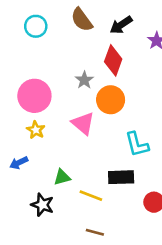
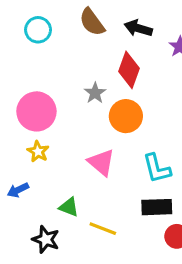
black arrow: (121, 25) -> (138, 28), turned 50
pink triangle: (83, 123) -> (101, 162), moved
green triangle: (62, 177) -> (69, 207), turned 36
black rectangle: (121, 177) -> (157, 207), moved

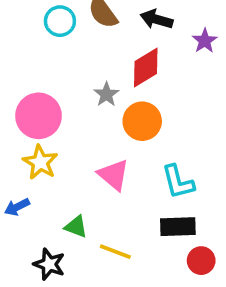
cyan circle: (38, 30) -> (60, 21), moved
red diamond: (129, 70) -> (146, 68), turned 39
yellow star: (38, 152) -> (40, 162), size x1.4

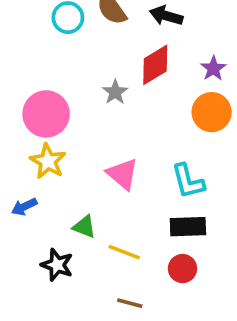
purple star: (205, 41) -> (213, 68), moved
orange circle: (142, 121) -> (212, 112), moved
red circle: (201, 261) -> (182, 269), moved

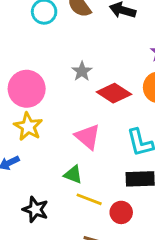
red diamond: (155, 65) -> (114, 93), moved, turned 64
green triangle: (84, 227) -> (73, 175), moved
red circle: (182, 269) -> (121, 212), moved

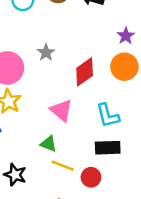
gray star: (82, 71) -> (46, 53), moved
red diamond: (114, 93) -> (85, 72), turned -68

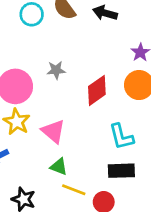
gray star: (46, 53) -> (56, 70), turned 30
pink triangle: (61, 110) -> (53, 131), moved

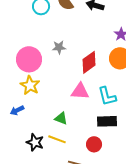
pink triangle: (53, 131) -> (80, 91), moved, turned -36
yellow line: (74, 190) -> (57, 139), moved

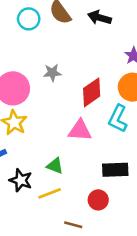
cyan L-shape: (107, 96) -> (118, 119), moved, turned 40
yellow line: (57, 139) -> (50, 193), turned -42
black star: (35, 142) -> (21, 180), moved

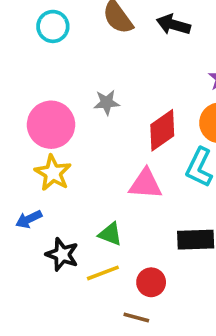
cyan circle: (29, 19) -> (53, 26), moved
red circle: (98, 200) -> (151, 282), moved

